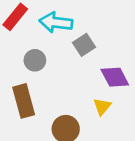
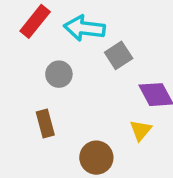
brown rectangle: (24, 101) -> (45, 124), size x0.7

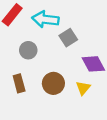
brown circle: (96, 158) -> (53, 83), moved

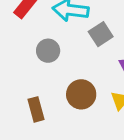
brown rectangle: (19, 83) -> (36, 109), moved

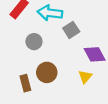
brown circle: (81, 94) -> (47, 72), moved

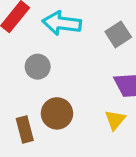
gray square: (71, 30) -> (118, 34), moved

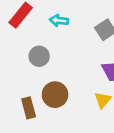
cyan arrow: (62, 23) -> (59, 20), size x0.6

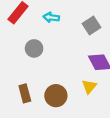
brown circle: (55, 95) -> (56, 96), moved

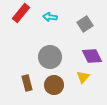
gray circle: (34, 48) -> (50, 57), moved, size x1.5

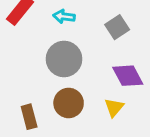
gray circle: (50, 57) -> (64, 59), moved
brown circle: (54, 85) -> (69, 103), moved

